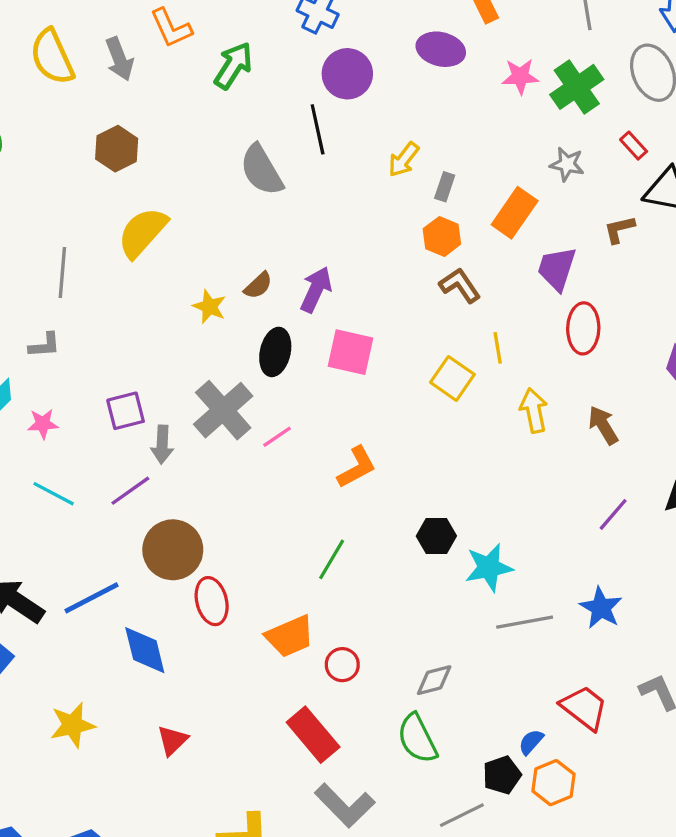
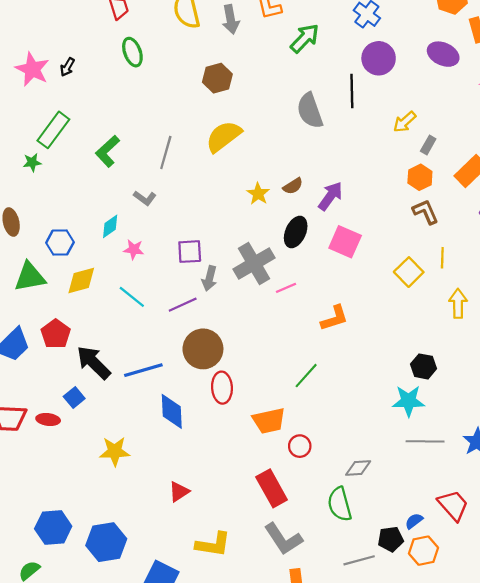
gray L-shape: (45, 345) -> (145, 198), turned 30
black hexagon: (436, 536) -> (424, 366), moved
red triangle: (172, 740) -> (179, 492), moved

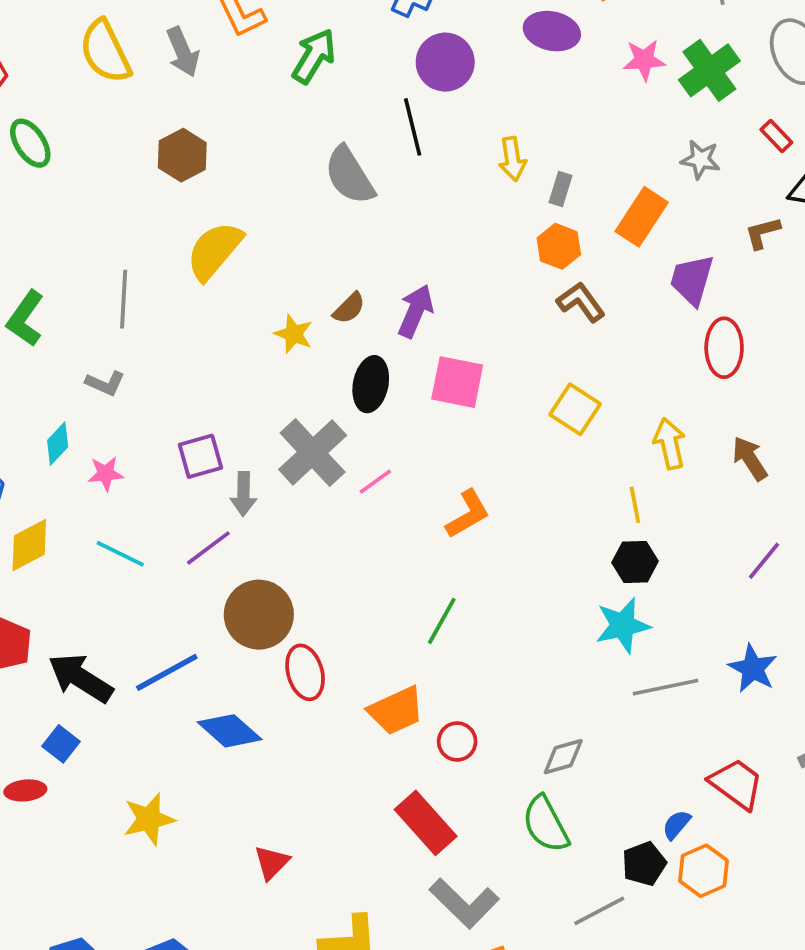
yellow arrow: (405, 122) -> (512, 159), turned -45
yellow line: (442, 258) -> (635, 505), moved
blue diamond: (172, 411) -> (230, 731), turned -33

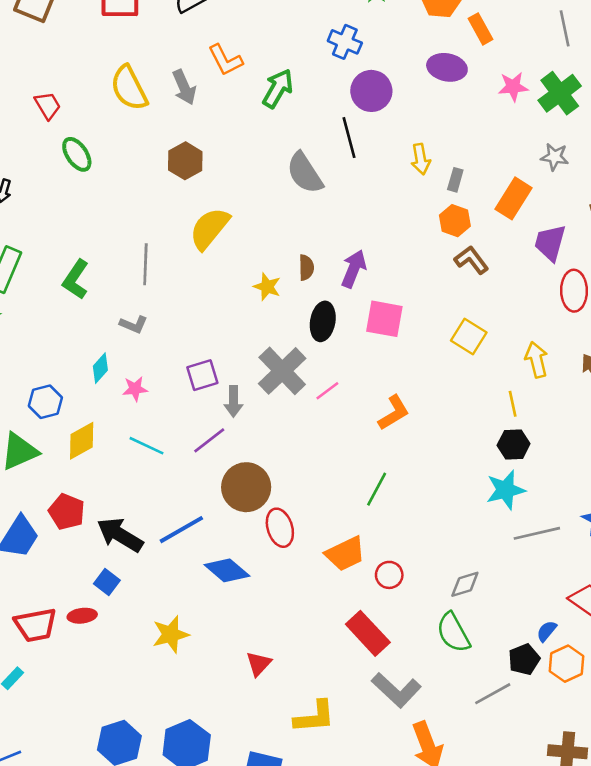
brown semicircle: (349, 308) -> (306, 268), turned -45

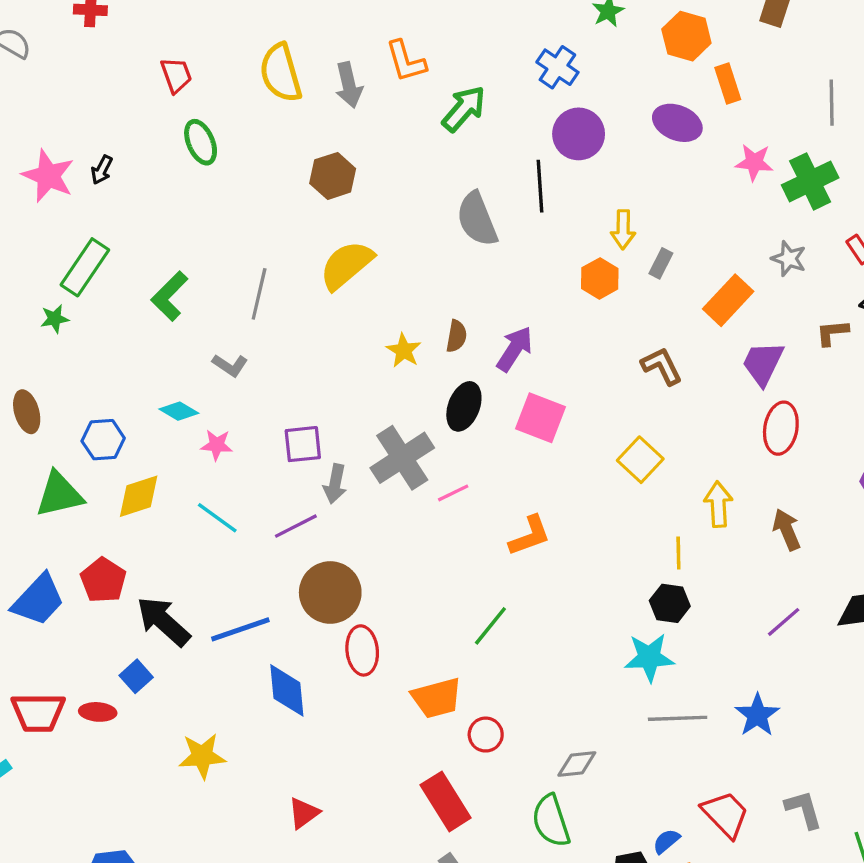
orange hexagon: (455, 221) -> (600, 278), moved
cyan diamond: (100, 368) -> (179, 411), turned 68
blue diamond: (227, 570) -> (287, 690), turned 33

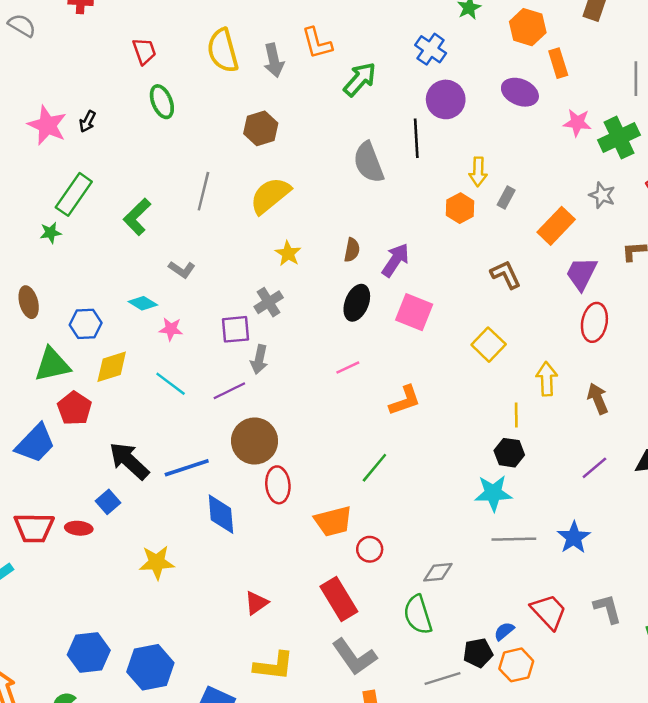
gray line: (259, 294) -> (203, 191), moved
yellow star: (404, 350) -> (288, 254), moved
gray cross: (402, 458) -> (269, 302), moved, size x0.6
red pentagon: (103, 580) -> (74, 408), moved
red triangle: (304, 813) -> (256, 603), moved

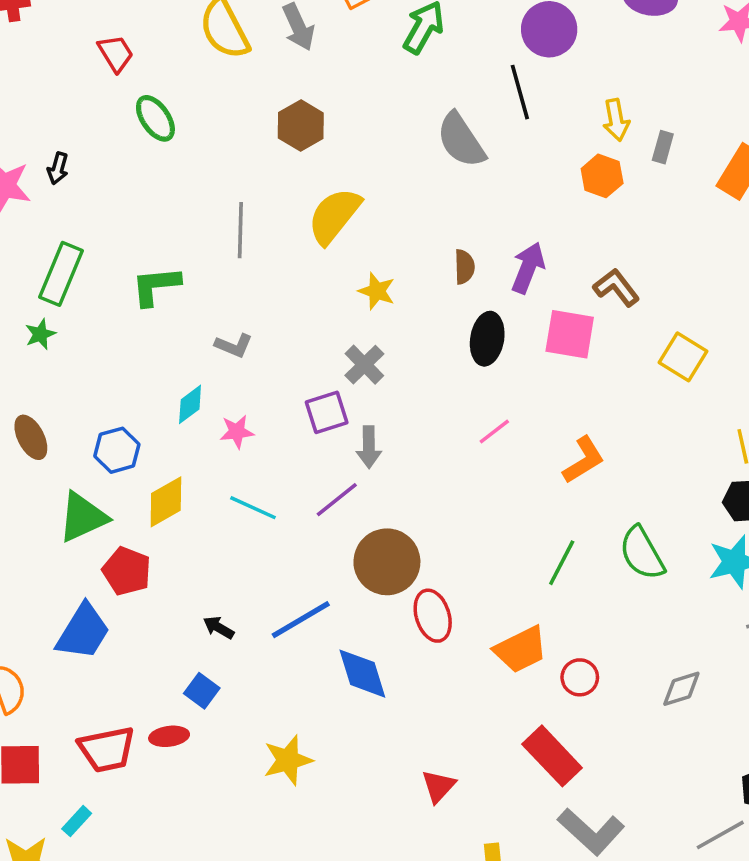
green L-shape: (137, 217) -> (156, 286), turned 51
brown L-shape: (506, 274) -> (616, 287), moved
cyan diamond: (143, 303) -> (190, 404), turned -56
black arrow: (129, 461) -> (219, 627), size x0.5
green semicircle: (418, 615) -> (642, 553), moved

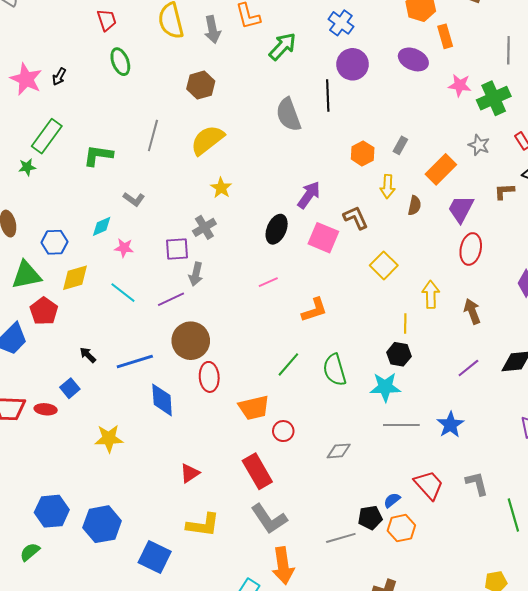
yellow arrow: (616, 120) -> (388, 186), moved
brown semicircle: (464, 267) -> (415, 205), moved

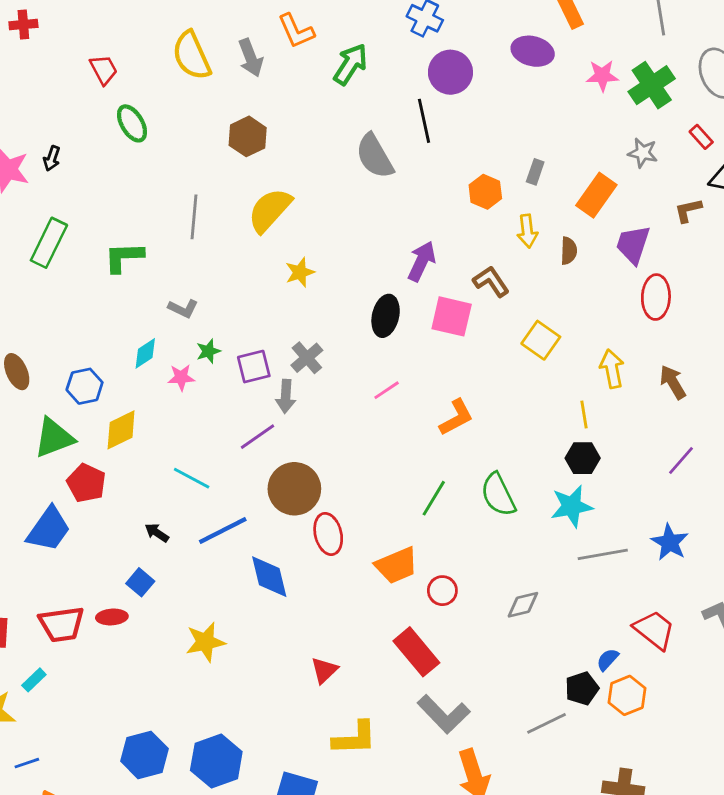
green star: (27, 167) -> (208, 351), moved
yellow star: (221, 188) -> (300, 272), turned 30
gray cross: (204, 227) -> (307, 358), moved
cyan line: (123, 293) -> (192, 478), moved

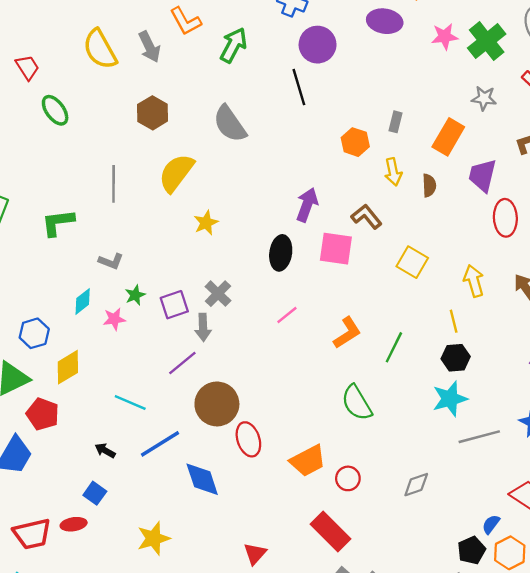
gray semicircle: (375, 156) -> (230, 124), moved
green semicircle: (498, 495) -> (357, 403), moved
green line: (434, 498) -> (394, 347), moved

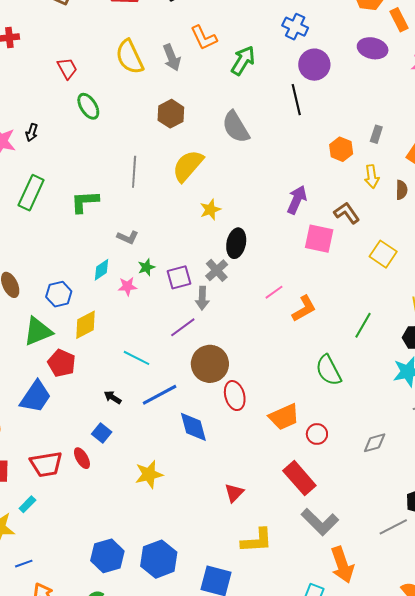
black ellipse: (281, 253) -> (236, 243), moved
orange L-shape: (347, 333) -> (304, 309), moved
red ellipse: (74, 524) -> (82, 458), turned 65

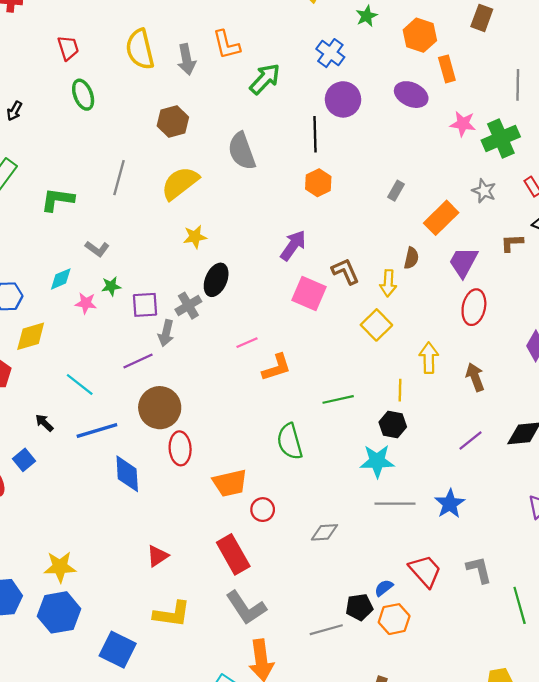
orange hexagon: (341, 149) -> (318, 183), moved
yellow arrow: (372, 177) -> (388, 283), moved
green line: (363, 325) -> (338, 399), turned 36
yellow star: (149, 474) -> (60, 567), moved

